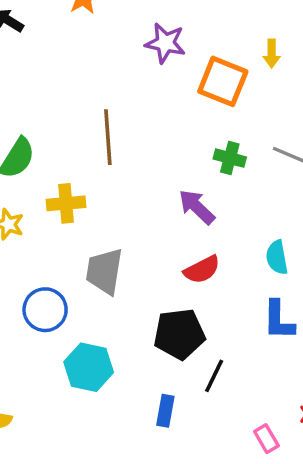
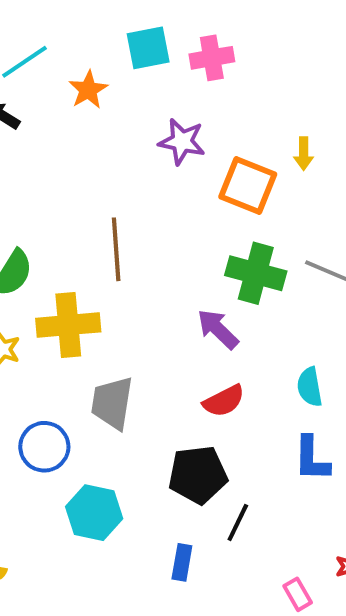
green cross: (230, 158) -> (256, 273), size x1.6
yellow cross: (66, 203) -> (68, 325), size x1.4

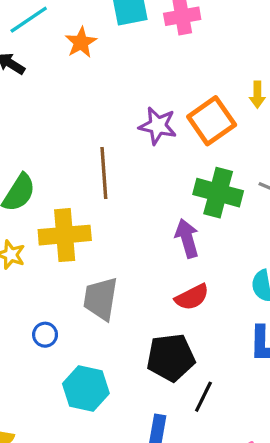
purple star: (182, 142) -> (158, 126), moved
orange square: (248, 185) -> (212, 121), turned 33
purple arrow: (218, 329) -> (187, 238), turned 30
blue circle: (44, 447) -> (45, 335), size x0.6

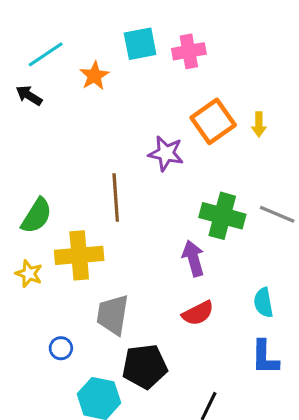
orange square: (212, 121) -> (213, 121), moved
black pentagon: (171, 358) -> (145, 366), moved

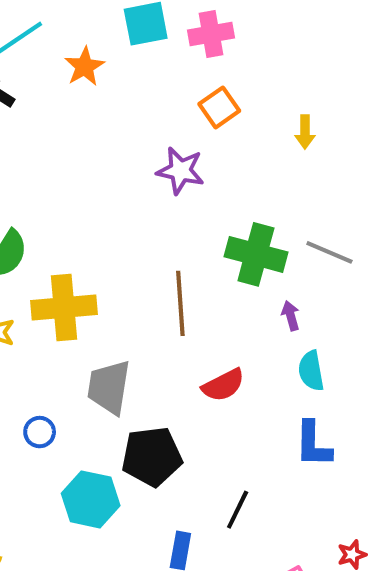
orange square: (213, 121) -> (219, 107), moved, size x0.7
brown line: (116, 198) -> (180, 303), moved
purple arrow: (193, 258) -> (291, 316), moved, size x0.6

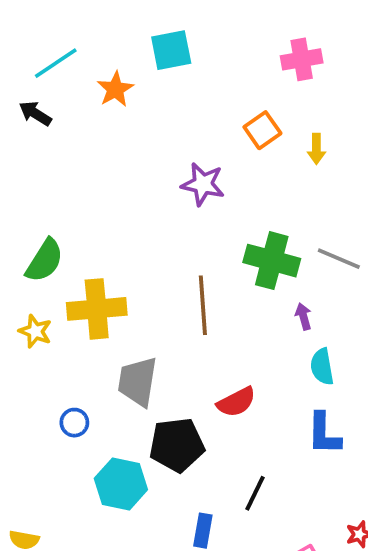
pink cross: (211, 34) -> (302, 59), moved
orange square: (219, 107) -> (262, 130), moved
red semicircle: (223, 385) -> (236, 402), moved

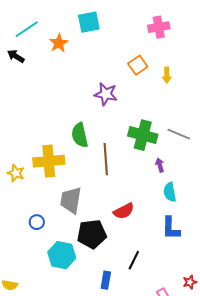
green semicircle: (45, 261) -> (80, 135), moved, turned 135

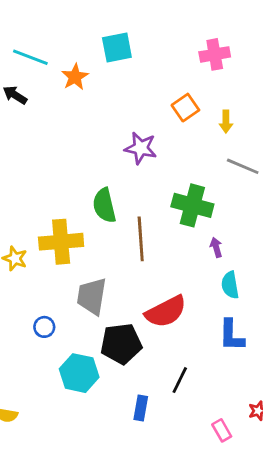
cyan line: (27, 29) -> (30, 57), turned 55
gray line: (179, 134) -> (243, 166), moved
red semicircle: (124, 211) -> (166, 312), size x1.4

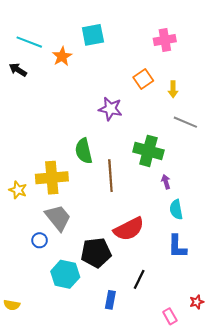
gray trapezoid: (92, 296) -> (58, 218), moved, turned 132

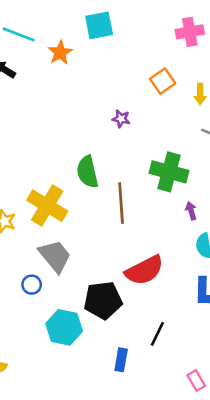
purple star: (110, 109) -> (121, 119), size x0.6
yellow cross: (52, 178) -> (47, 206), turned 36

